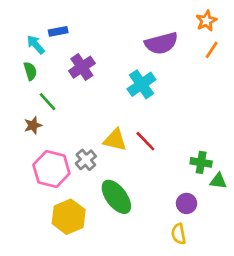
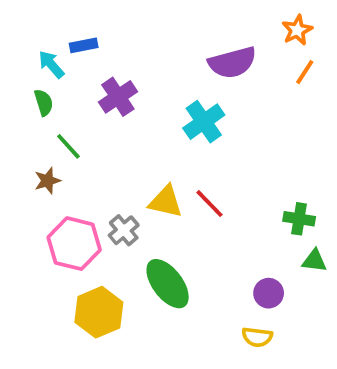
green cross: (201, 162) -> (299, 219), moved
yellow semicircle: (179, 234) -> (257, 337), turned -72

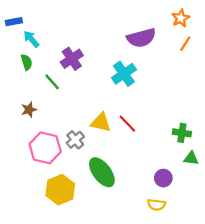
blue rectangle: (84, 45) -> (14, 22), moved
green line: (68, 146) -> (52, 82), moved

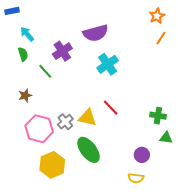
blue rectangle: (14, 22) -> (12, 11), moved
purple semicircle: (141, 38) -> (96, 33), moved
yellow triangle: (101, 122) -> (87, 118), moved

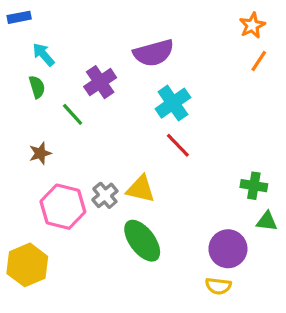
red line: (111, 108) -> (178, 145), moved
purple circle: (142, 155) -> (228, 249), size x1.5
yellow hexagon: (52, 165) -> (27, 265), moved

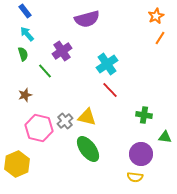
blue rectangle: (19, 17) -> (25, 11), moved, turned 64
purple semicircle: (154, 53) -> (87, 19), moved
green cross: (254, 186) -> (144, 115), moved

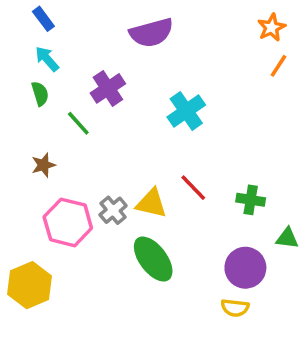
red line: (110, 90) -> (193, 188), moved

